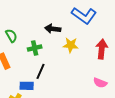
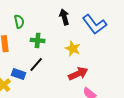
black arrow: (53, 29) -> (64, 17), moved, turned 49
red arrow: (102, 49) -> (78, 74), moved, turned 42

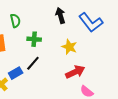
blue rectangle: (19, 74) -> (16, 73), turned -48

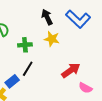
yellow star: (69, 47) -> (52, 39), moved

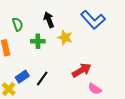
black arrow: (47, 17) -> (49, 20), moved
black line: (28, 69) -> (42, 78), moved

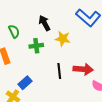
red arrow: (82, 70) -> (83, 69), turned 42
black line: (42, 78) -> (59, 71), moved, turned -35

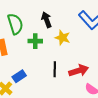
green semicircle: (14, 31) -> (15, 24), size x1.5
red arrow: (83, 69) -> (79, 71), turned -30

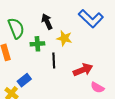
black line: (55, 69) -> (54, 60), moved

